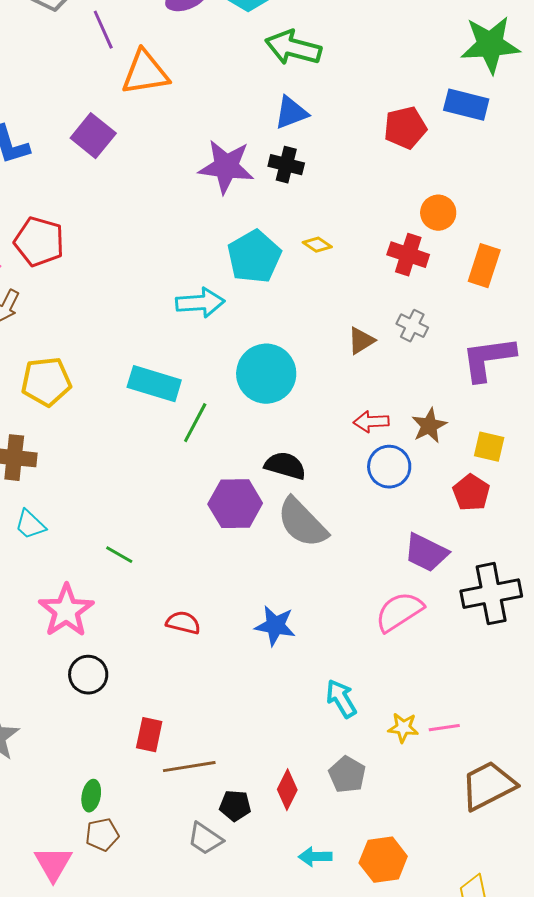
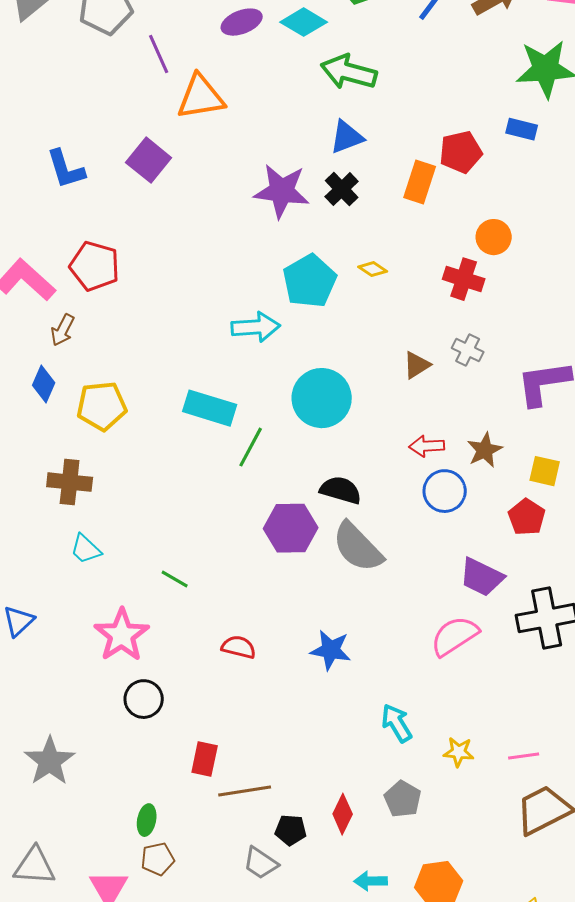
blue rectangle: (466, 105) -> (522, 129), size x0.7
black cross: (286, 165) -> (342, 189), turned 32
orange rectangle: (484, 266) -> (420, 182), moved
pink line: (444, 728) -> (524, 756), moved

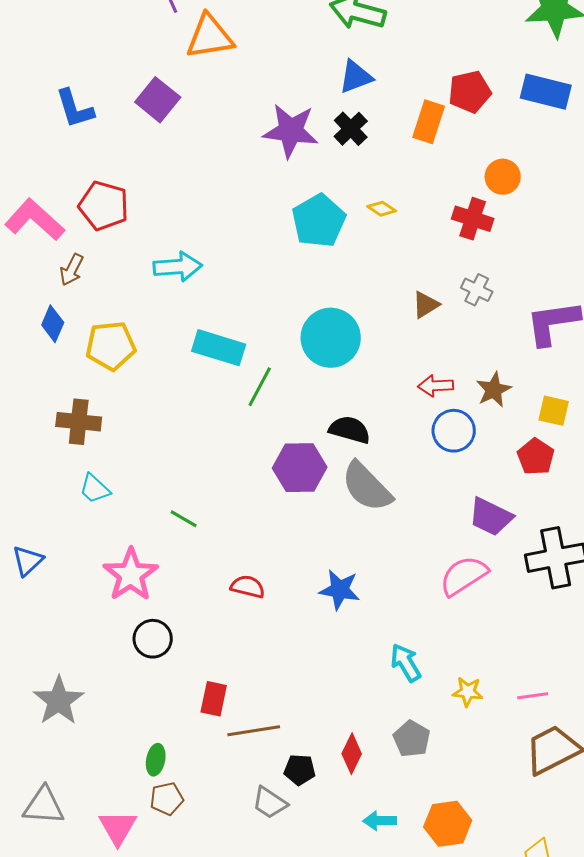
blue rectangle: (522, 129) -> (546, 92), moved, size x1.6
cyan arrow: (256, 327) -> (178, 267), moved

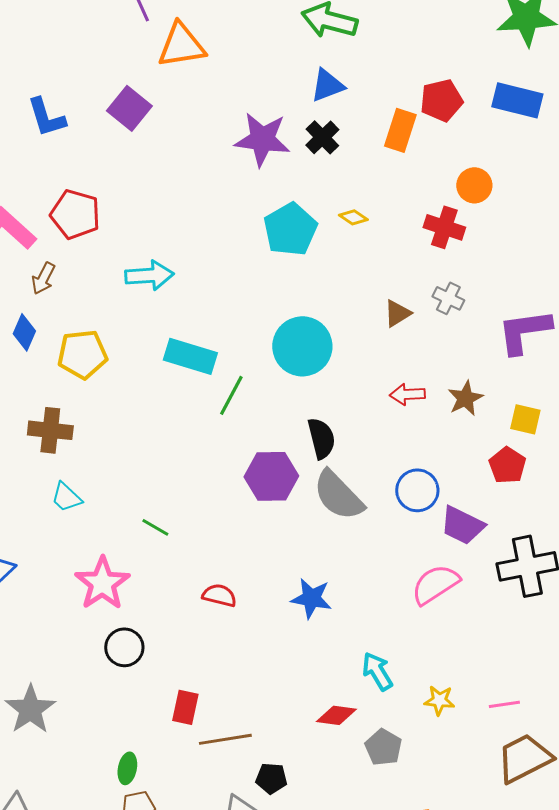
black semicircle: (350, 430) -> (321, 438), turned 60
blue circle: (454, 431) -> (417, 490), moved
red diamond: (352, 754) -> (336, 715), moved, turned 72

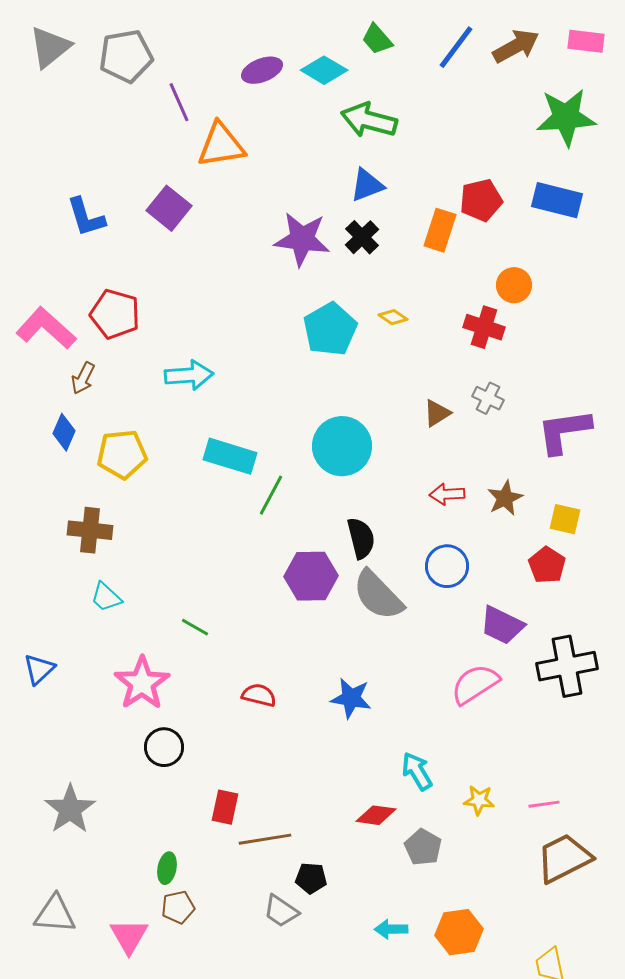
blue circle: (417, 490) -> (447, 566), moved

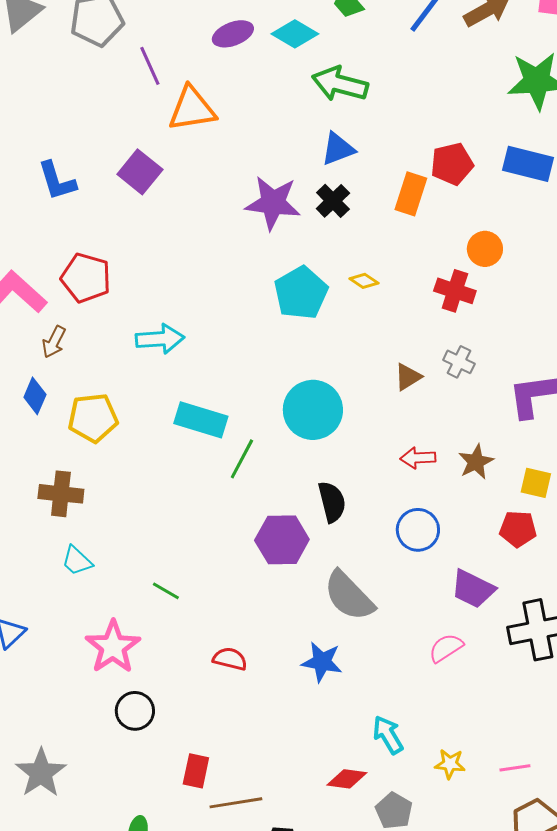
red pentagon: (547, 565) -> (518, 529), turned -30
gray semicircle: (378, 595) -> (349, 596), moved
pink semicircle: (475, 684) -> (446, 648), size x0.7

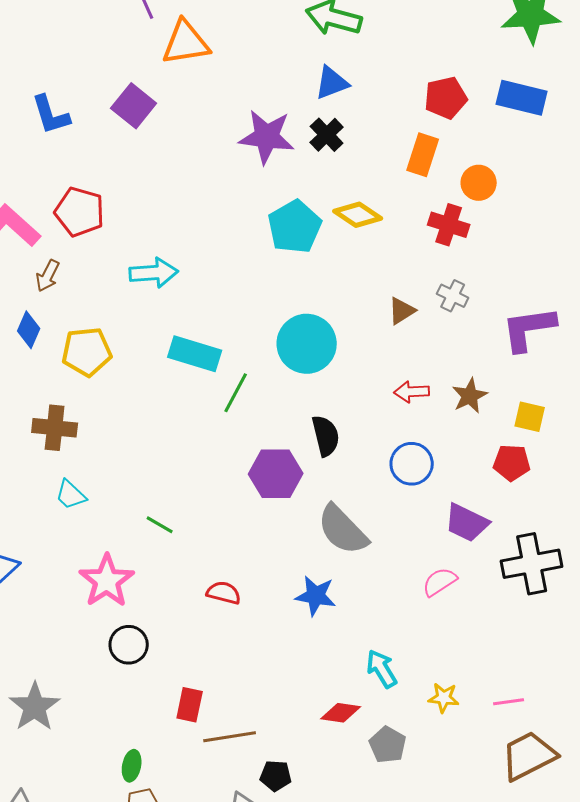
orange rectangle: (411, 194) -> (423, 155), moved
yellow diamond: (364, 281) -> (358, 215), size x1.6

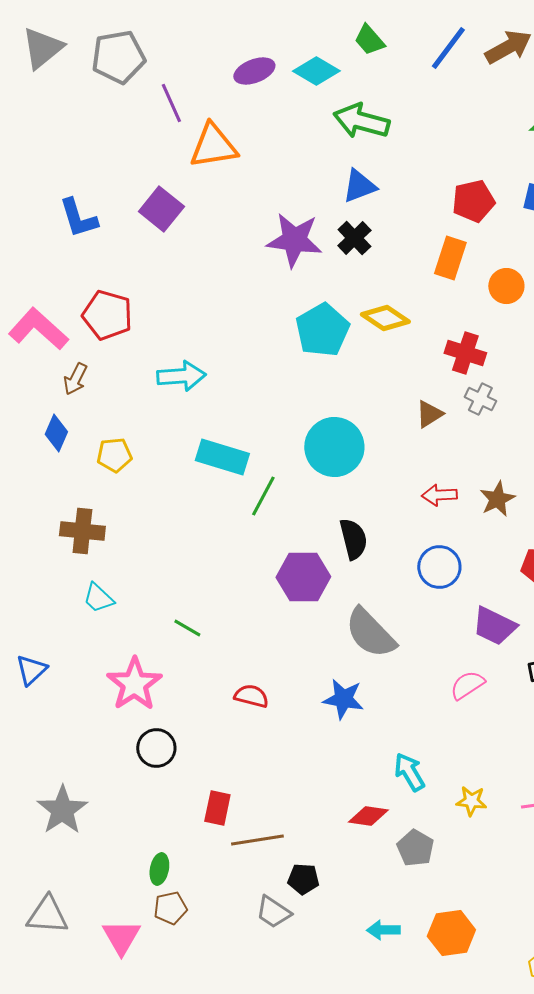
red cross: (449, 225) -> (465, 353), moved
yellow pentagon: (87, 352) -> (114, 455), size x0.7

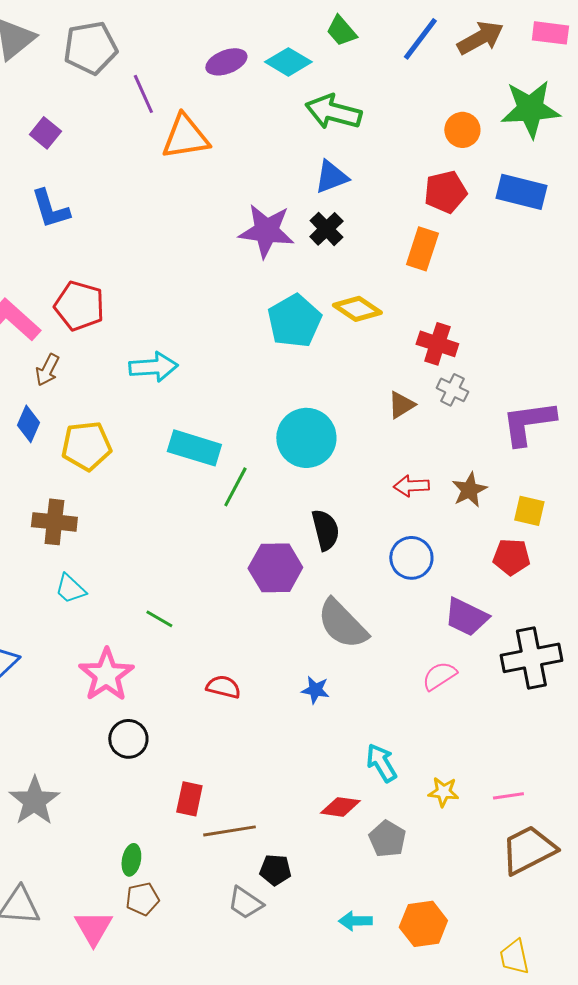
purple square: (161, 209) -> (45, 133), moved, size x0.7
orange circle: (506, 286) -> (462, 130), moved
yellow pentagon: (114, 455) -> (86, 446), size x1.4
blue star: (343, 699) -> (315, 690), size x0.7

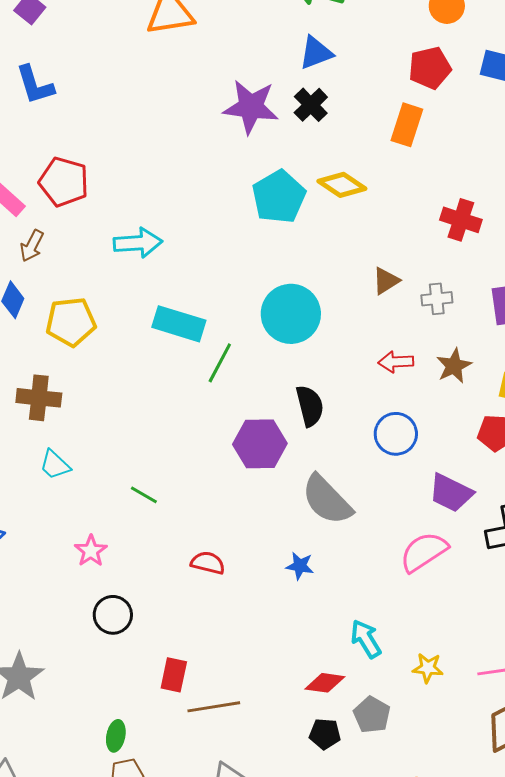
red cross: (437, 344) -> (461, 220), moved
gray cross: (452, 390) -> (437, 299), moved, turned -32
pink star: (106, 675) -> (91, 551), size x0.6
pink semicircle: (439, 676) -> (424, 552), size x1.4
black pentagon: (275, 870) -> (325, 734), moved

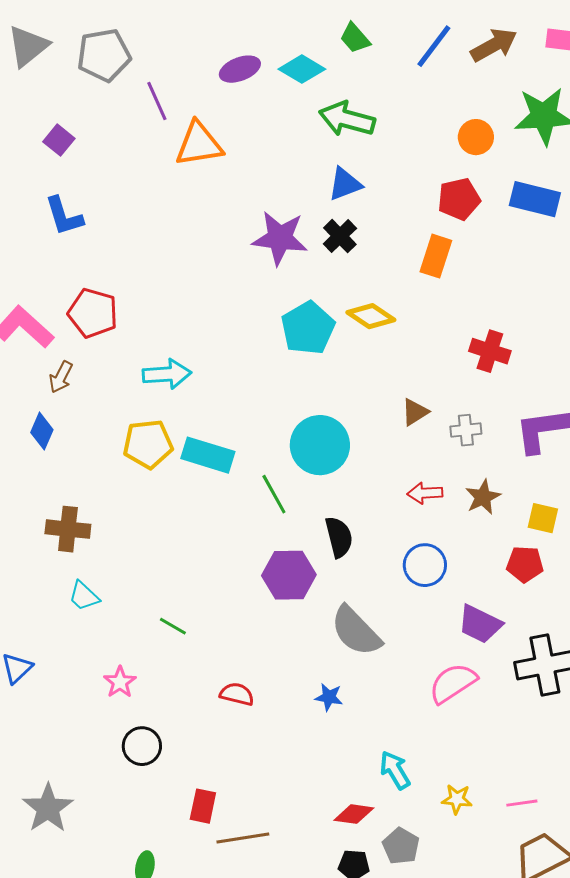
yellow pentagon: (71, 322) -> (148, 444), moved
green line: (220, 363) -> (274, 494), moved, turned -57

